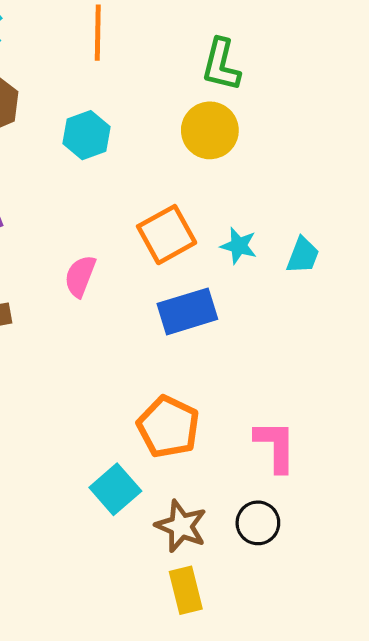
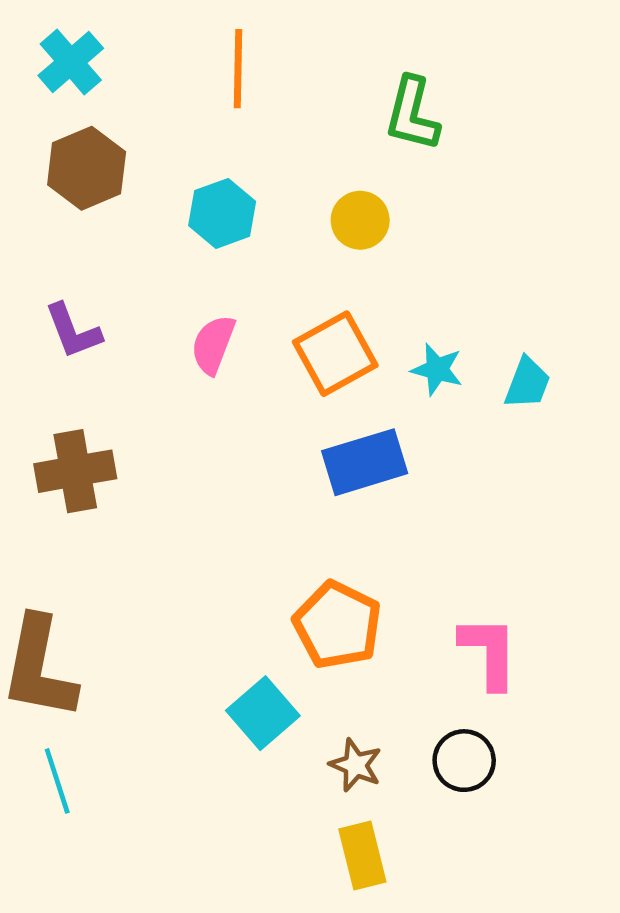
yellow circle: (210, 130) -> (360, 220), moved, size x0.7
pink semicircle: (80, 276) -> (213, 345), moved
brown star: (181, 526) -> (356, 765), size x0.7

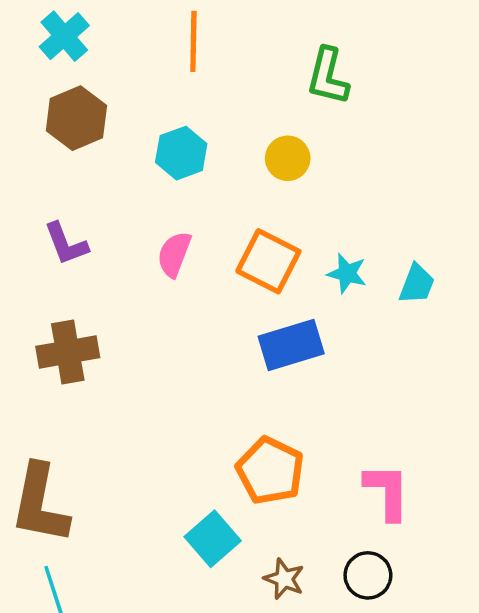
orange square: (335, 354) -> (268, 261), turned -34

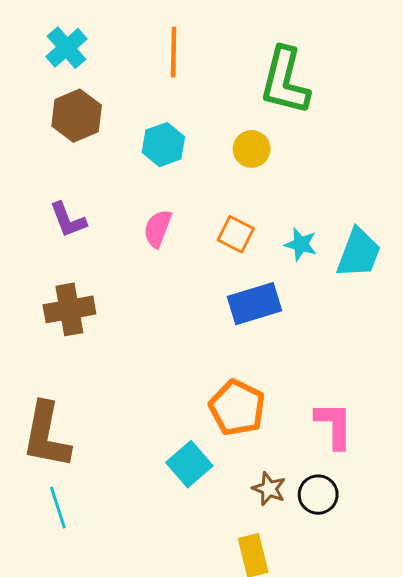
green L-shape: (328, 76) -> (285, 81), size x1.4
orange square: (268, 261) -> (236, 234), size x0.7
cyan trapezoid: (417, 284) -> (359, 253), size x1.5
brown star: (284, 579) -> (269, 489), moved

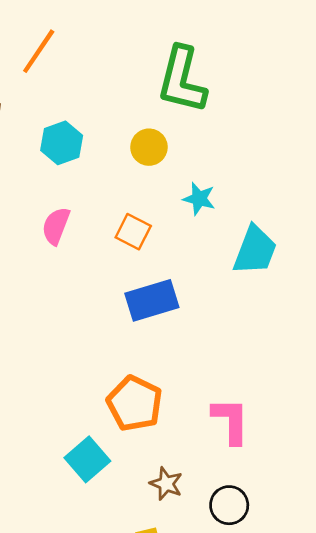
orange line: (174, 52) -> (39, 51), moved, turned 33
cyan star: (301, 244) -> (199, 199), moved
black circle: (318, 495) -> (229, 505), moved

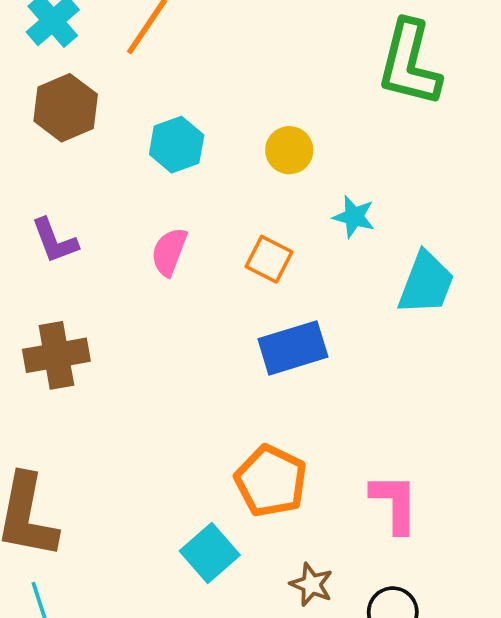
green L-shape: (182, 80) -> (409, 63), moved

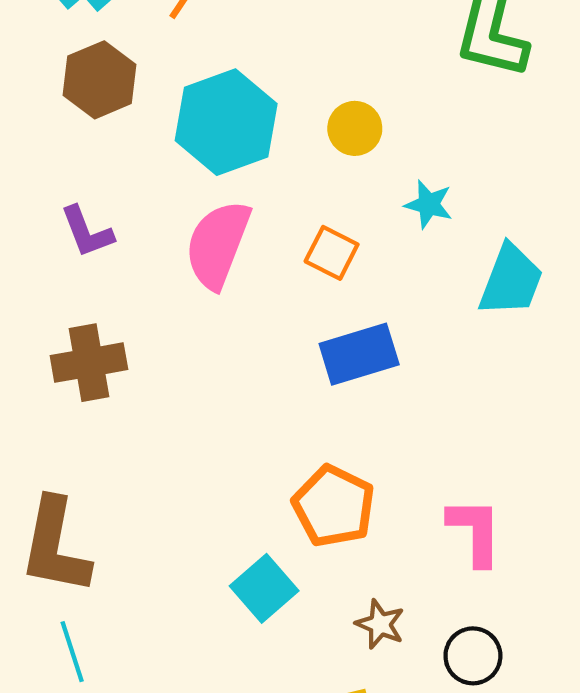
cyan hexagon: (177, 145) -> (226, 122), size x1.6
pink semicircle: (169, 252) -> (218, 244), size x1.6

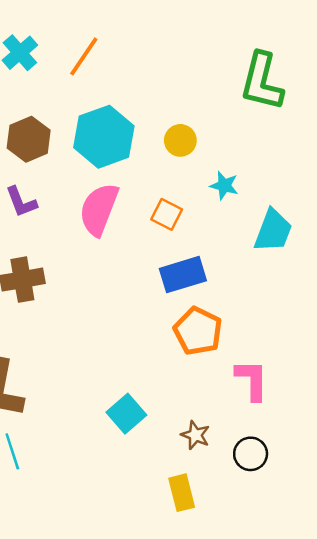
brown hexagon: (99, 80) -> (29, 139), moved
orange pentagon: (334, 506) -> (198, 331), moved

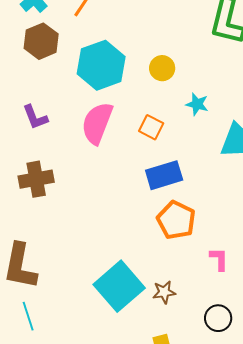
brown hexagon: (29, 139) -> (41, 41), moved
pink L-shape: (252, 380) -> (219, 259), size x0.7
cyan square: (126, 414) -> (119, 286), size x1.6
brown star: (195, 435) -> (164, 292), moved, turned -30

